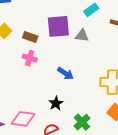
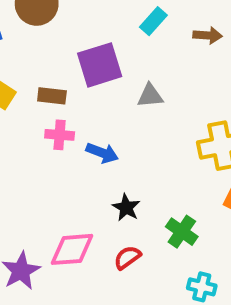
gray triangle: (82, 36) -> (150, 96), moved
blue arrow: (66, 73) -> (102, 153), moved

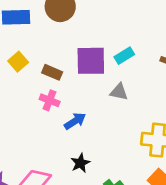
cyan rectangle: (153, 21) -> (124, 56), moved
blue arrow: (102, 153) -> (75, 121), turned -70

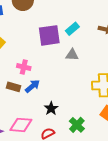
brown rectangle: (52, 72) -> (13, 87), moved
blue arrow: (75, 121) -> (32, 86), moved

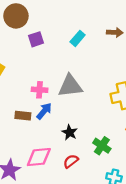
purple square: (49, 35) -> (36, 39), moved, size x0.6
gray triangle: (72, 55) -> (70, 86), moved, size x1.6
pink cross: (24, 67) -> (40, 90), moved

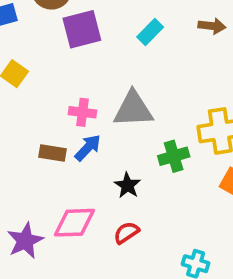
purple square: (36, 39) -> (82, 29), size x1.5
green cross: (102, 146) -> (174, 156), moved, turned 36

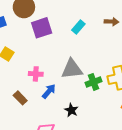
pink cross: (82, 112) -> (36, 74), moved
brown rectangle: (52, 153) -> (20, 98), moved, turned 40
green cross: (174, 156) -> (94, 82), moved

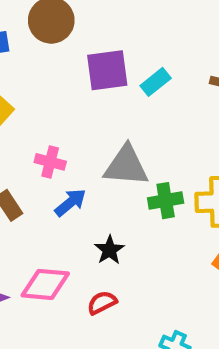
purple square: (42, 28) -> (107, 70), moved

